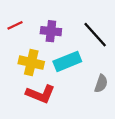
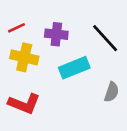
yellow cross: (31, 63) -> (24, 57), moved
red L-shape: (41, 94) -> (24, 104), moved

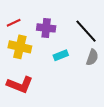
cyan rectangle: (74, 68) -> (61, 55), size x0.6
gray semicircle: (112, 92) -> (92, 57), moved

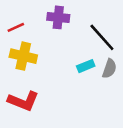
purple cross: (46, 28) -> (58, 17), moved
cyan rectangle: (61, 55) -> (86, 66), moved

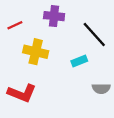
yellow cross: (23, 56) -> (36, 52), moved
gray semicircle: (109, 69) -> (101, 88), moved, turned 72

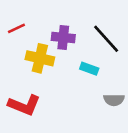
purple cross: (54, 16) -> (63, 37), moved
cyan rectangle: (79, 61) -> (89, 69), turned 42

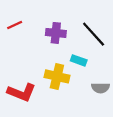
yellow cross: (40, 58) -> (57, 76), moved

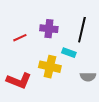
red line: (15, 25) -> (20, 38), moved
black line: (94, 34) -> (82, 30), turned 55

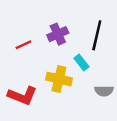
purple cross: (49, 29) -> (58, 34), turned -30
cyan rectangle: (69, 53) -> (81, 62), turned 32

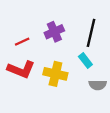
cyan rectangle: (81, 62) -> (85, 61), moved
red L-shape: (22, 96) -> (21, 69), moved

